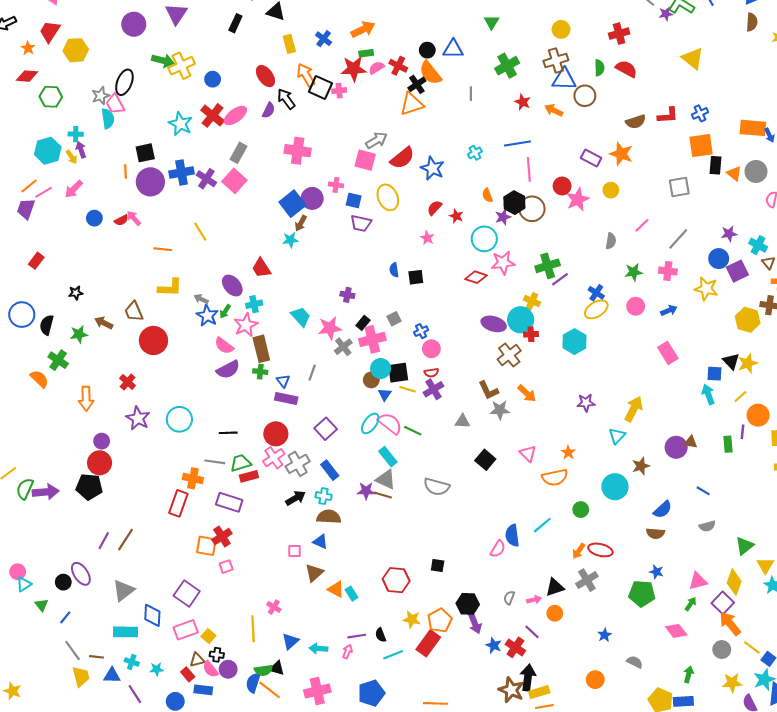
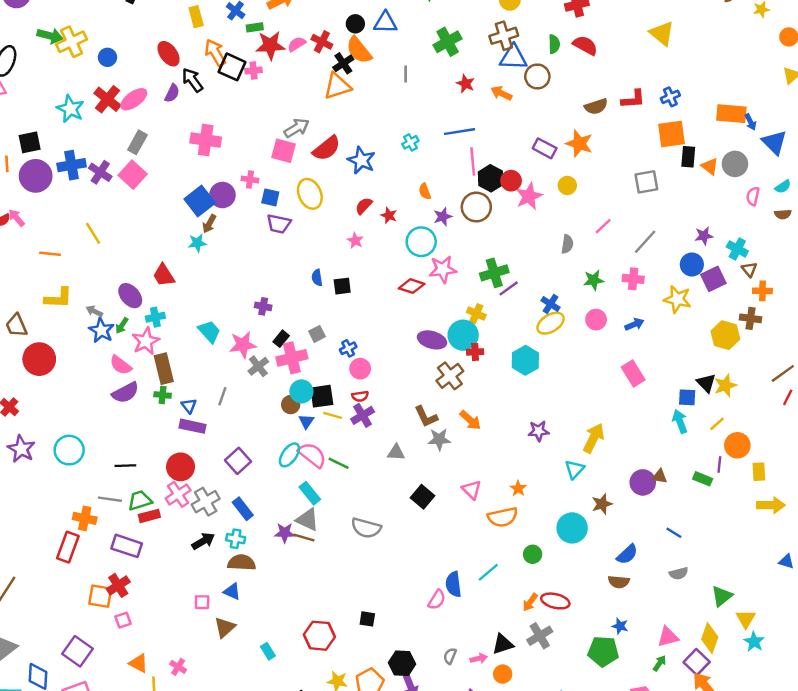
green rectangle: (366, 53) -> (255, 27), moved
black hexagon: (514, 203) -> (491, 178), moved
green rectangle: (728, 444) -> (703, 479), turned -63
orange triangle: (336, 589) -> (139, 663), moved

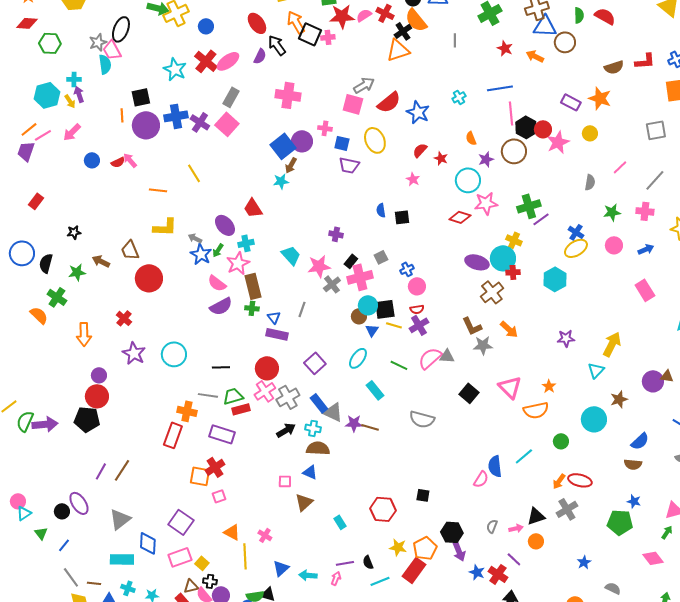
pink semicircle: (312, 455) -> (430, 358), moved, turned -80
pink triangle: (471, 490) -> (510, 387), size x1.4
gray triangle: (307, 520) -> (333, 412), moved

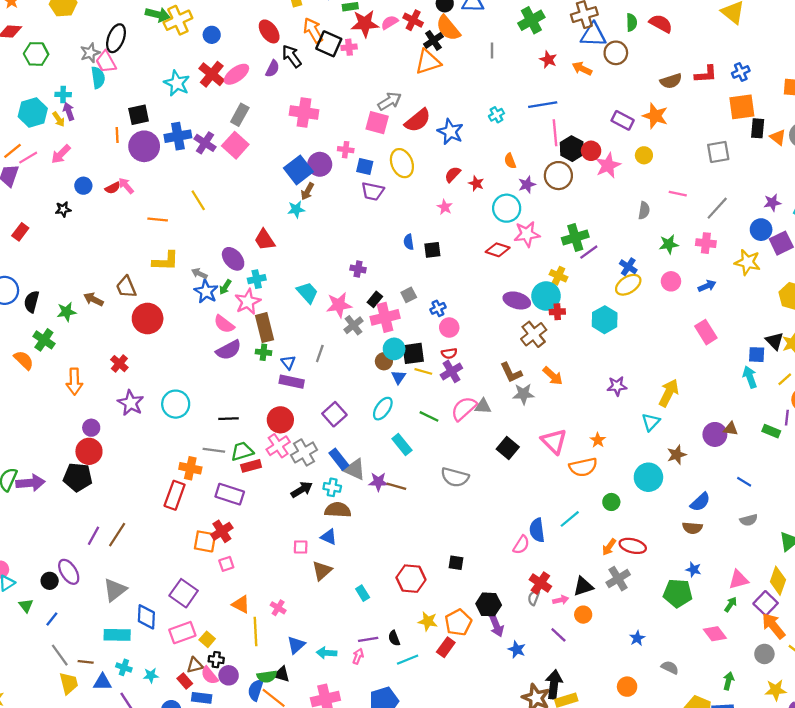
pink line: (620, 167) -> (678, 194), turned 56
black star: (74, 232) -> (63, 209), moved
red rectangle: (414, 570) -> (446, 647), size x0.7
red cross: (498, 574) -> (540, 583), moved

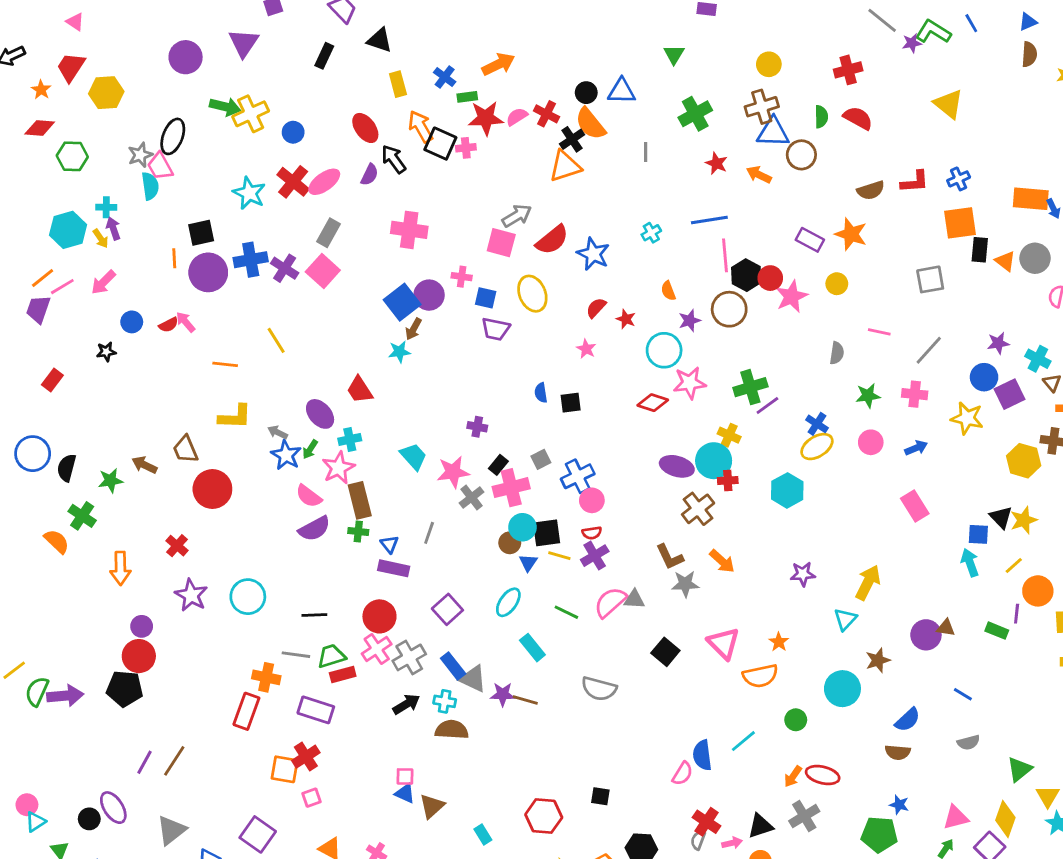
blue cross: (438, 308) -> (578, 476), size x1.6
blue triangle: (329, 537) -> (405, 793), moved

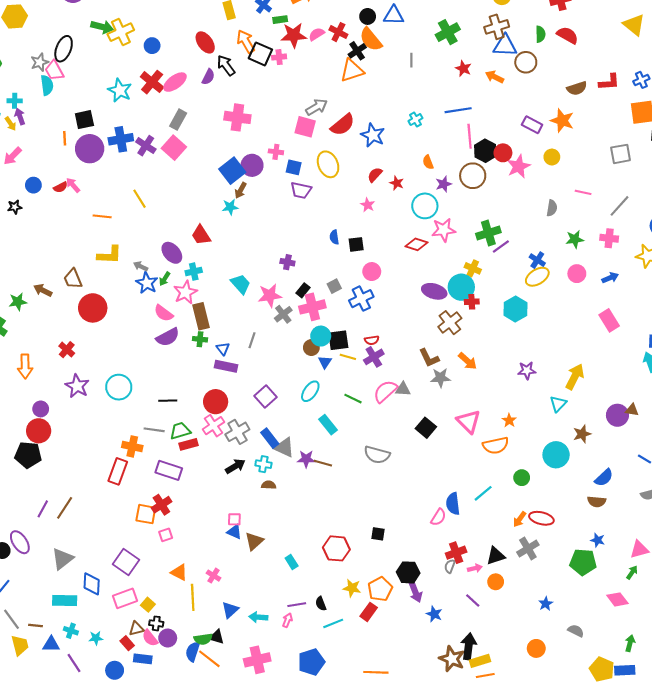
pink circle: (592, 500) -> (372, 272), moved
brown semicircle: (452, 730) -> (269, 485), size x0.6
red cross: (707, 822) -> (456, 553), turned 36

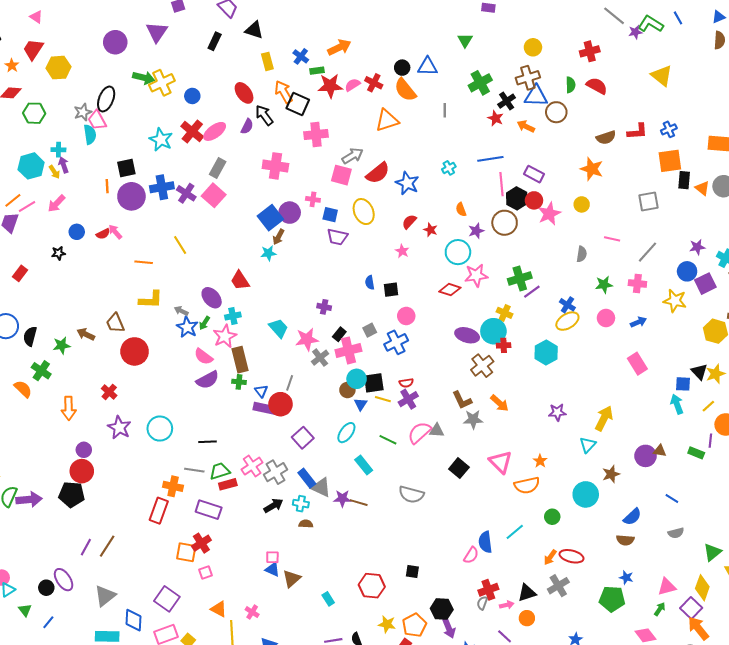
black cross: (357, 51) -> (507, 101), moved
pink cross: (279, 57) -> (316, 134), moved, size x1.6
purple rectangle: (532, 125) -> (534, 174), moved
red circle: (216, 402) -> (281, 404), moved

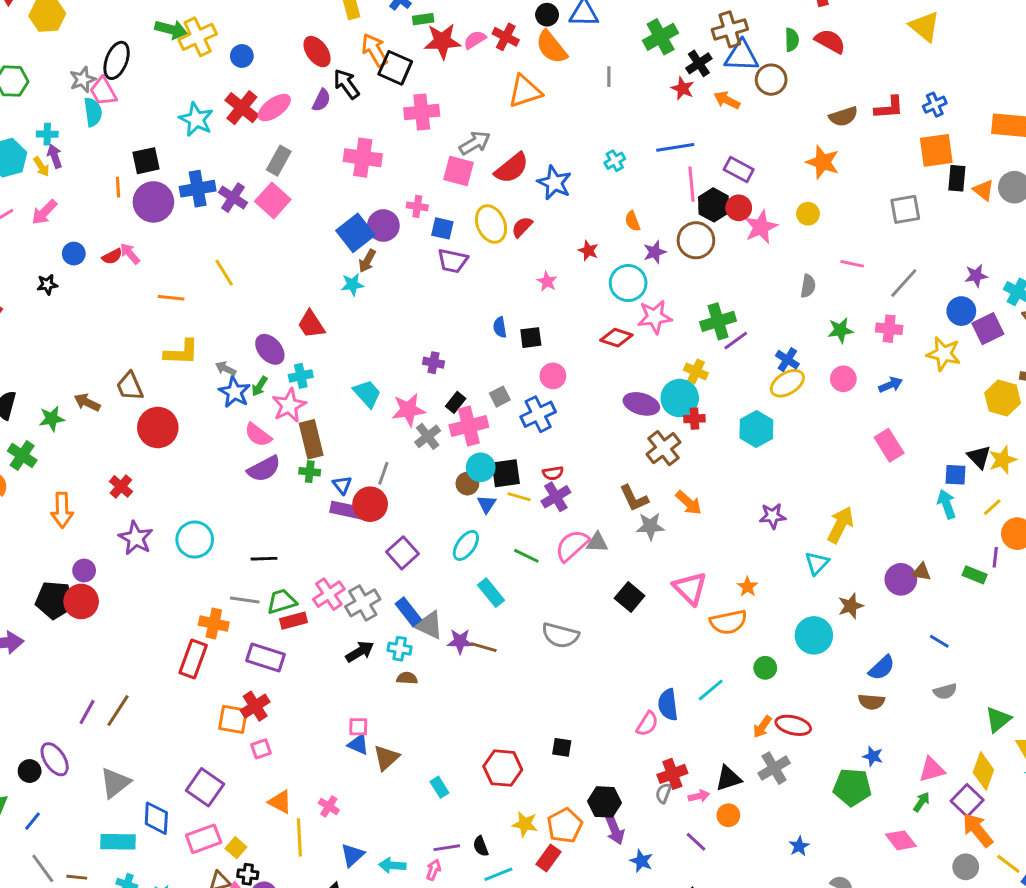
red semicircle: (409, 222) -> (522, 227), moved
black pentagon: (72, 494) -> (55, 600), moved

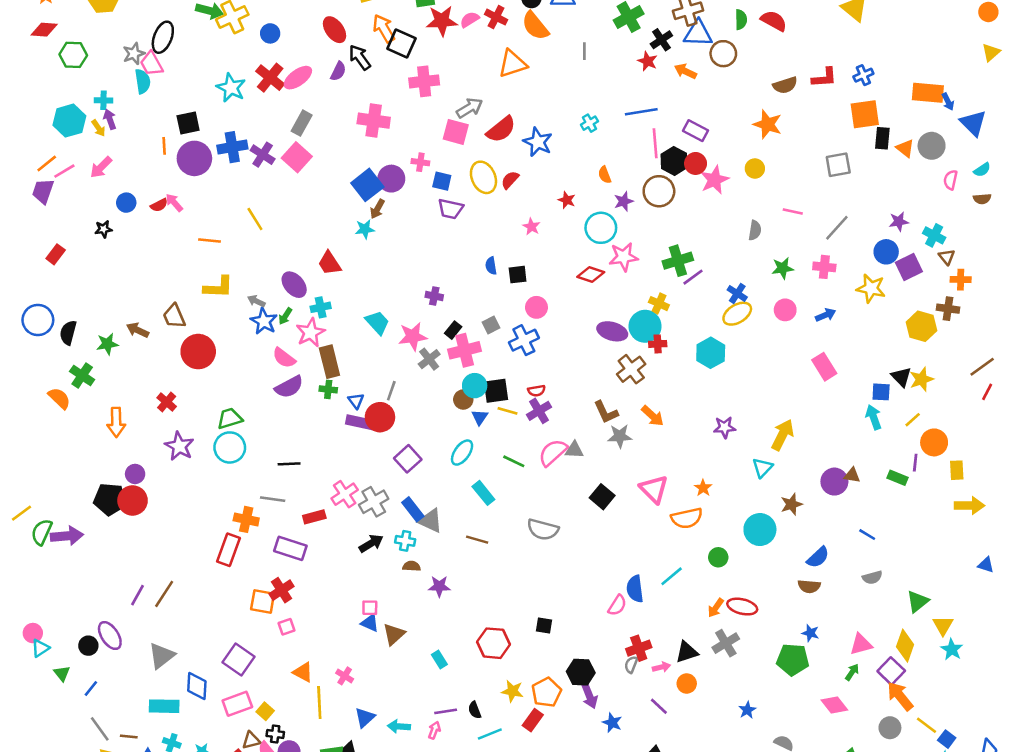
green trapezoid: (282, 601) -> (230, 418), moved
purple star: (460, 641) -> (439, 586), moved

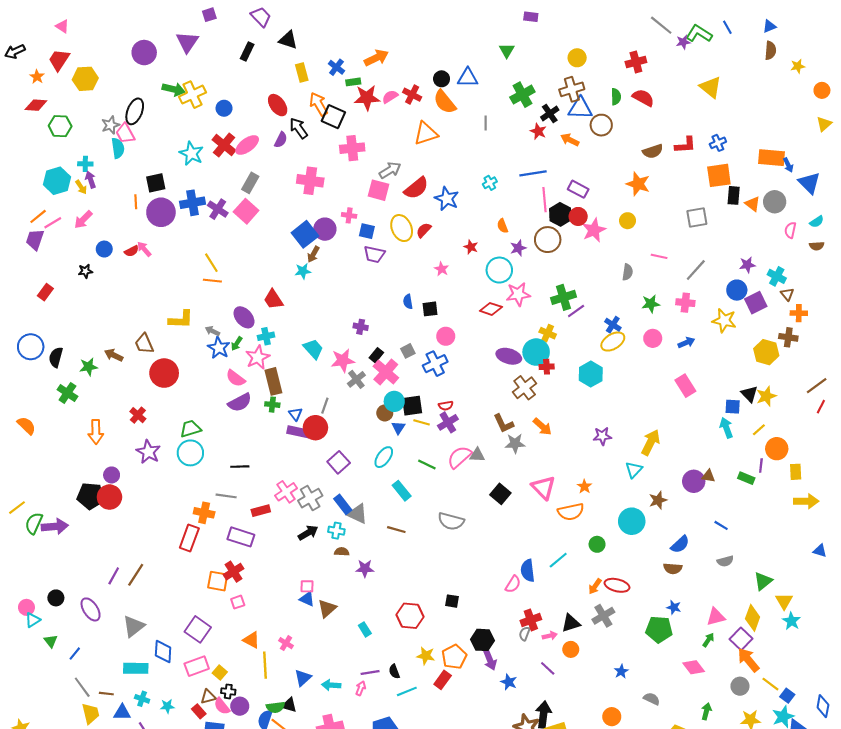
orange line: (210, 240) -> (212, 281), moved
pink cross: (465, 350) -> (386, 372), turned -35
orange semicircle: (59, 398) -> (26, 426), moved
black circle: (88, 646) -> (56, 598), moved

